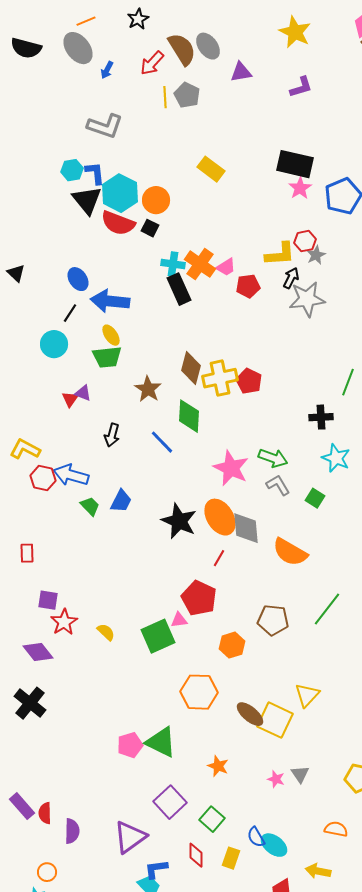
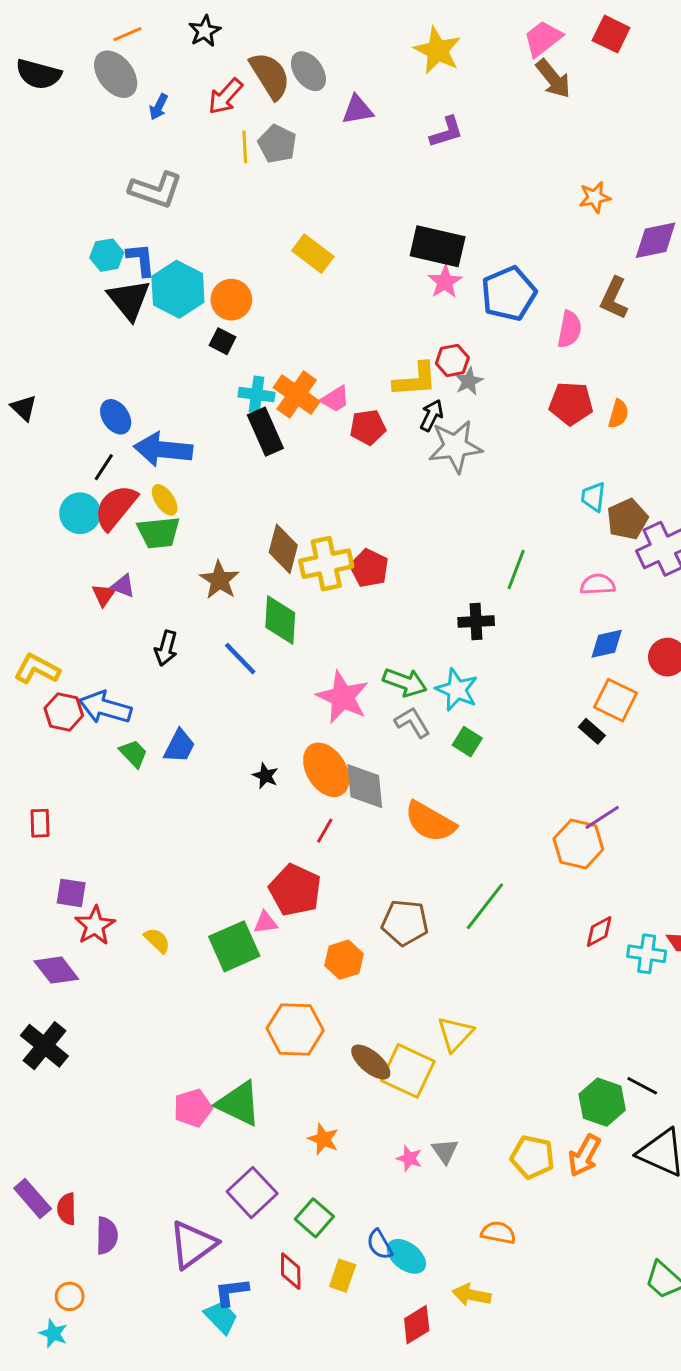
red semicircle: (118, 223) -> (116, 507), moved, turned 108
cyan star: (336, 458) -> (457, 690), moved
black star: (179, 521) -> (265, 776), size x0.5

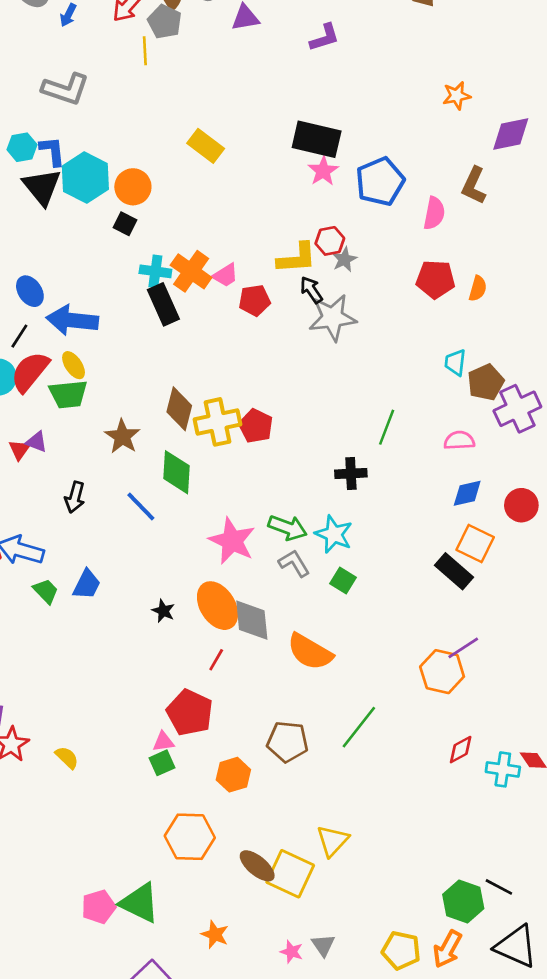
gray pentagon: (277, 144) -> (165, 22), moved
black arrow: (432, 415) -> (311, 290), turned -60
black rectangle: (592, 731) -> (454, 571), size x1.6
green square: (234, 946) -> (162, 763), moved, size x0.6

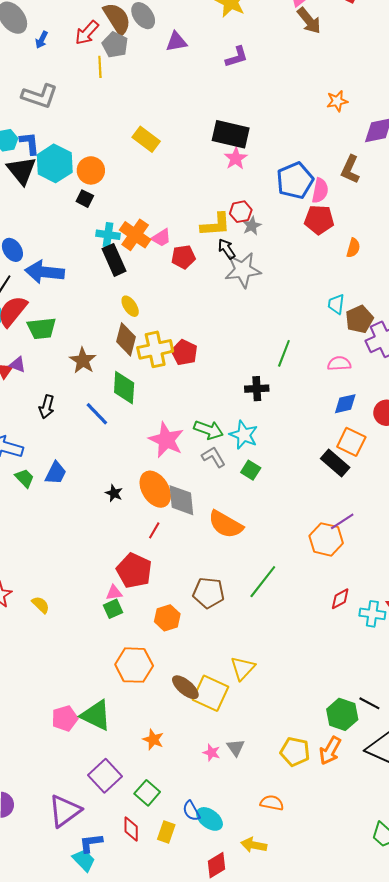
blue pentagon: (380, 182) -> (295, 181), moved
red pentagon: (435, 279) -> (319, 220), moved
yellow ellipse: (74, 365) -> (130, 306), moved

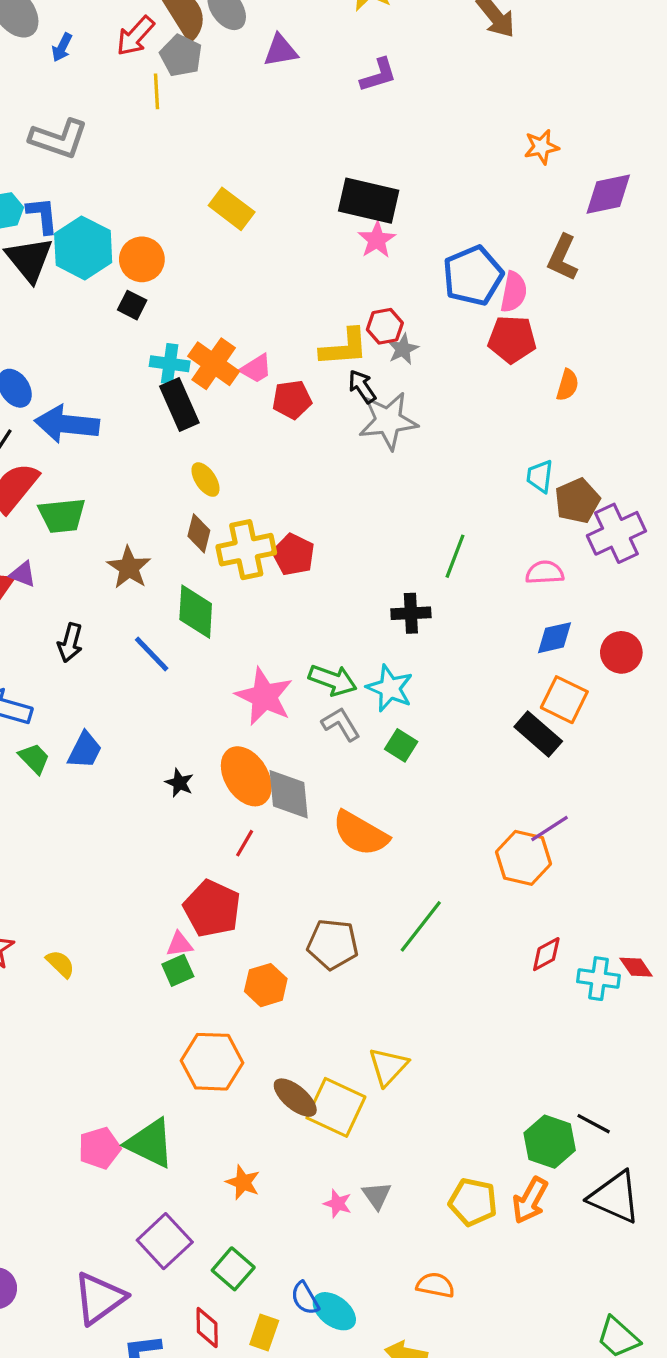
brown diamond: (126, 339) -> (199, 533), size x0.7

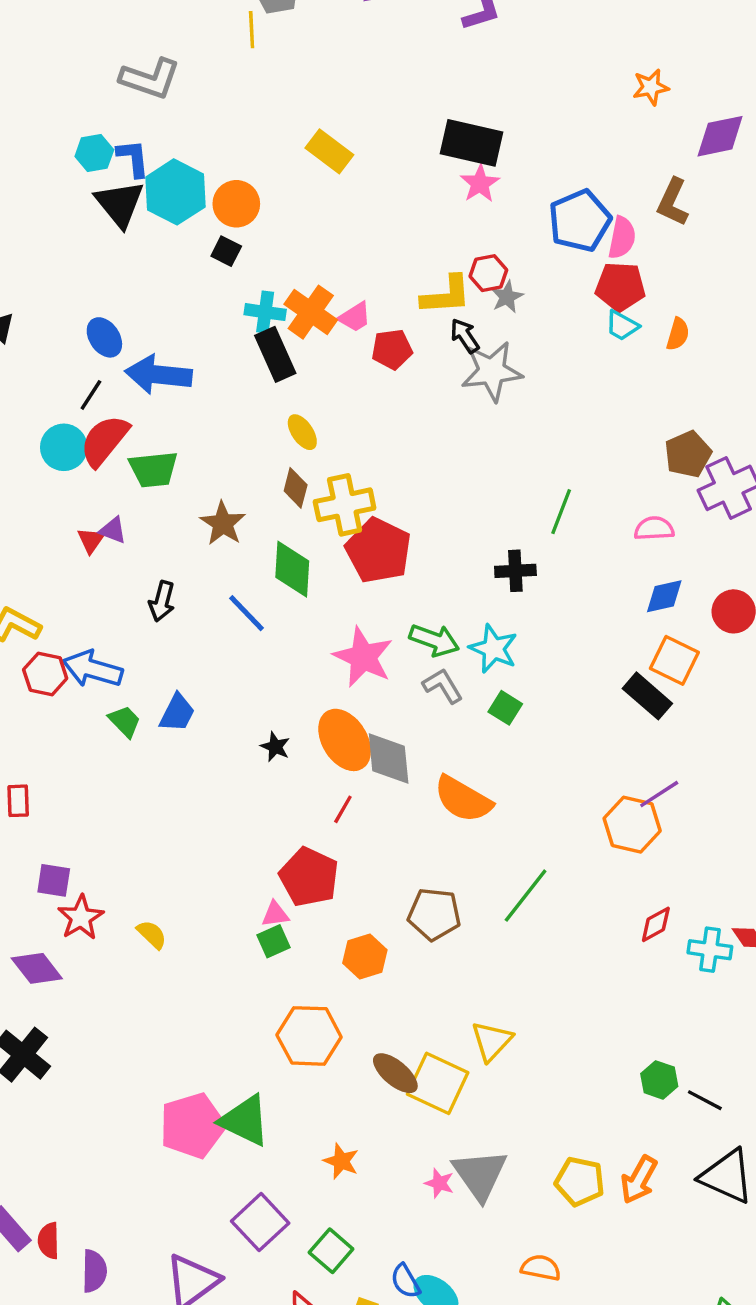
cyan trapezoid: (540, 476) -> (622, 326), moved, turned -68
red pentagon: (294, 555) -> (378, 551), moved, size x1.5
green hexagon: (550, 1142) -> (659, 1080), moved, size x0.7
pink pentagon: (99, 1148) -> (192, 1126), size x1.5
gray triangle: (377, 1195) -> (480, 1175), size x1.8

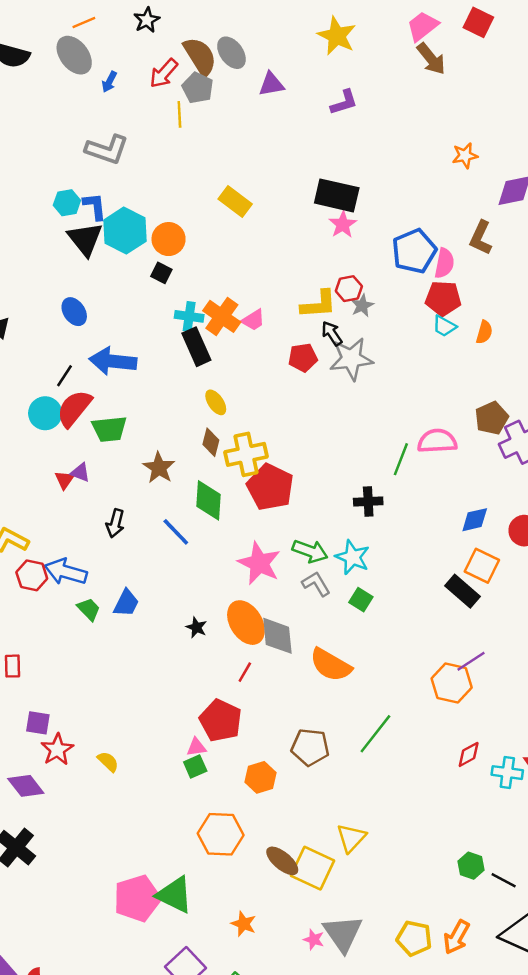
blue ellipse: (104, 337) -> (74, 312), moved
red pentagon: (392, 349) -> (303, 358), moved
pink semicircle: (654, 529) -> (437, 441), moved, size x1.4

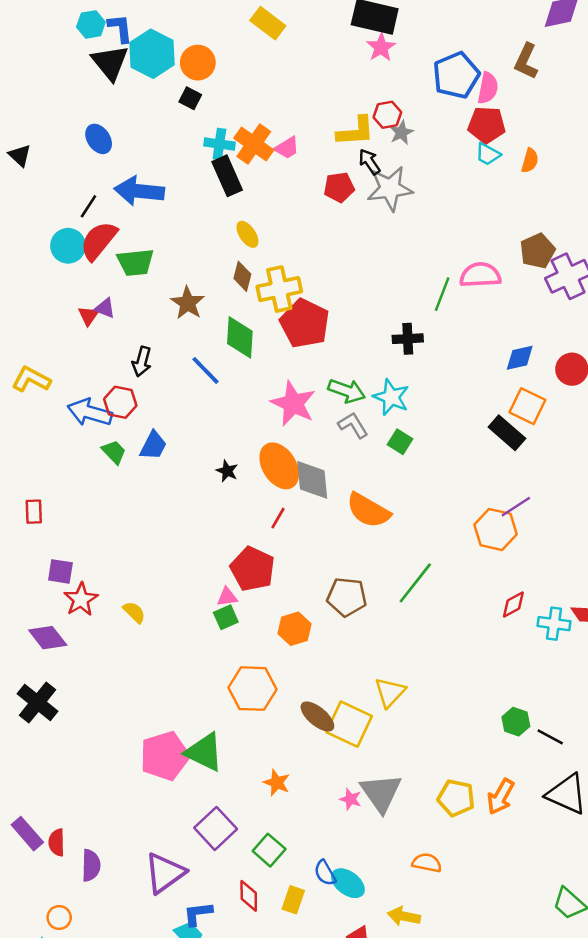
red hexagon: (32, 575) -> (120, 402), moved

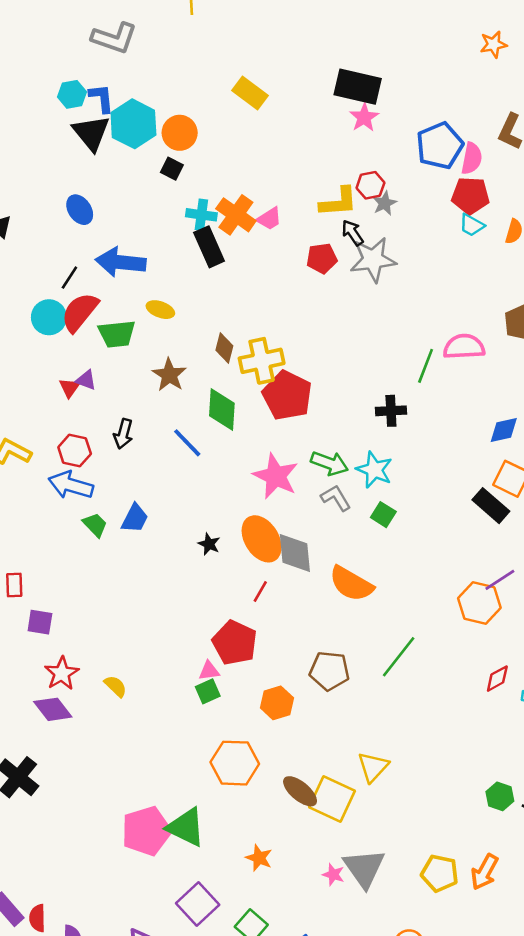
yellow ellipse: (247, 234) -> (160, 310), moved, turned -36
red hexagon: (120, 402) -> (75, 451), moved
purple square: (60, 571) -> (40, 622), moved
purple diamond: (48, 638) -> (53, 709), moved

